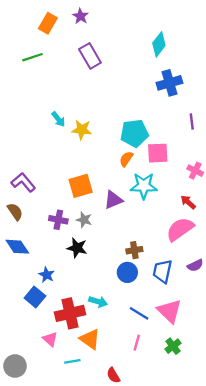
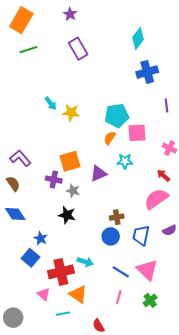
orange rectangle: (48, 23) -> (21, 20), moved, size x1.4
cyan star: (144, 186) -> (125, 161), size x0.7
purple cross: (58, 220) -> (54, 180), moved

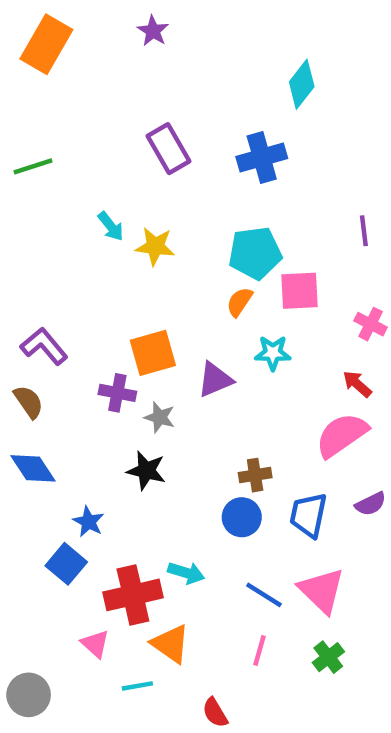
purple rectangle: (78, 49) -> (168, 149), moved
green line: (28, 50) -> (33, 166), moved
blue cross: (147, 72) -> (262, 158), moved

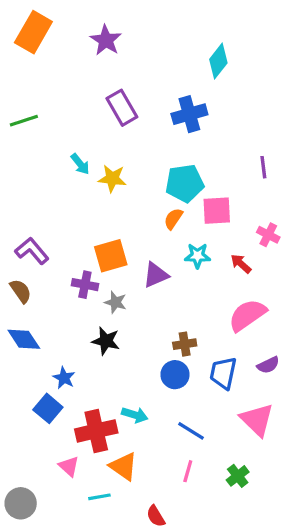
purple star: (153, 31) -> (106, 40), moved, size x1.4
red arrow: (357, 384) -> (241, 264), moved
pink triangle: (322, 591) -> (257, 420), moved

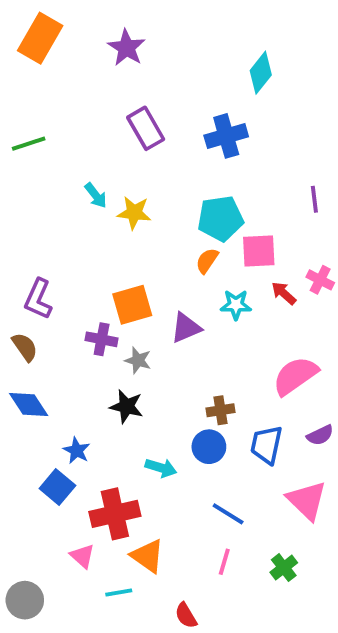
purple L-shape: (32, 251) -> (38, 299), turned -116
red arrow: (241, 264) -> (284, 293), moved
cyan arrow: (135, 415) -> (161, 468), moved

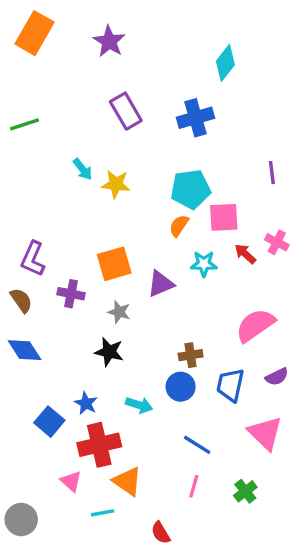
purple cross: (102, 339) -> (71, 294), moved
blue star: (77, 451) -> (86, 403), moved

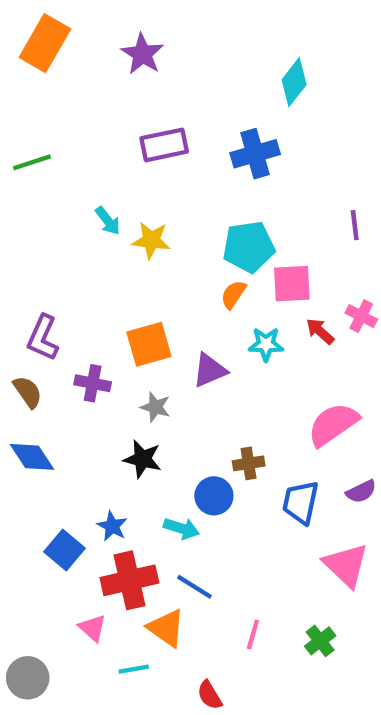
purple rectangle: (126, 111) -> (164, 145), turned -72
blue circle: (181, 387) -> (214, 496), moved
blue line: (197, 445) -> (194, 587), moved

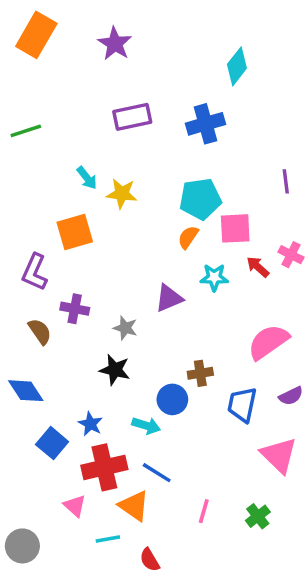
orange square: (149, 344) -> (75, 232), moved
brown semicircle: (28, 392) -> (40, 331), moved
blue diamond: (32, 457) -> (26, 391), moved
red semicircle: (210, 695) -> (150, 560), moved

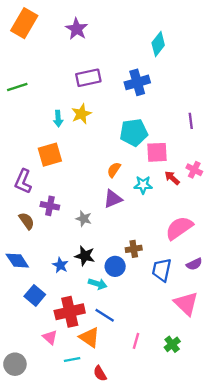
cyan arrow: (87, 178) -> (58, 119), turned 35
yellow star: (122, 194) -> (81, 114), moved, turned -30
orange semicircle: (188, 237) -> (114, 170), moved
black star: (115, 370) -> (85, 256), moved
blue star: (90, 424) -> (60, 265), moved

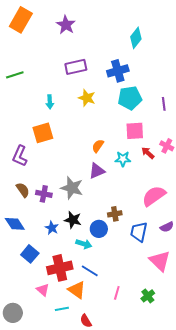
yellow star: (81, 114) -> (87, 98), moved, turned -30
cyan pentagon: (134, 132) -> (130, 98), moved
purple cross: (50, 206) -> (44, 194), moved
gray star: (84, 219) -> (72, 188), size x1.6

